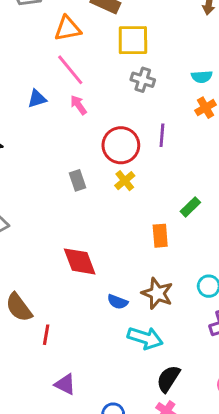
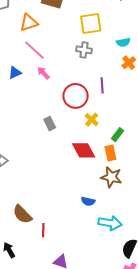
yellow square: (133, 40) -> (91, 23), moved
yellow cross: (125, 181) -> (92, 120), moved
green rectangle: (190, 207) -> (117, 135), moved
red diamond: (80, 261) -> (84, 150), moved
brown star: (157, 293) -> (111, 177), moved

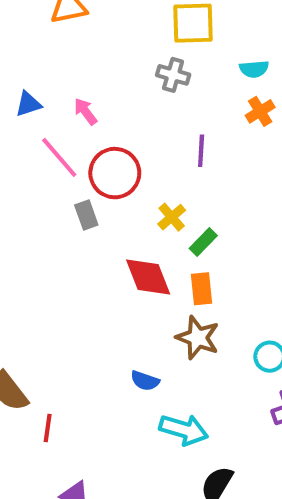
pink line: (34, 50) -> (59, 157), moved
red circle: (76, 96) -> (115, 173), moved
green rectangle: (117, 135) -> (203, 242), moved

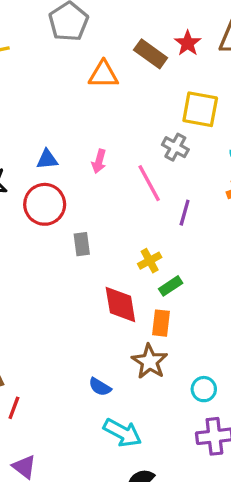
blue triangle: (28, 104) -> (47, 159), moved
pink arrow: (85, 111) -> (99, 161), turned -140
pink line: (59, 157) -> (149, 183), moved
red circle: (115, 173) -> (45, 204), moved

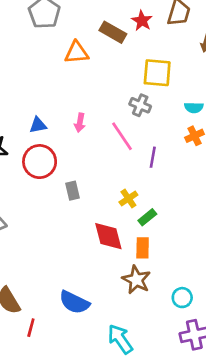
blue semicircle: (100, 387) -> (74, 302), moved, size x1.6
cyan arrow: (123, 433) -> (120, 339), turned -148

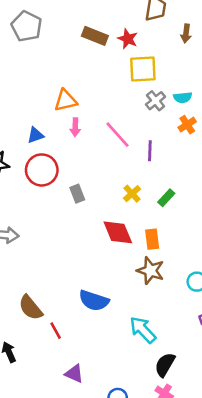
red star: (142, 21) -> (128, 39), moved
orange triangle: (77, 53) -> (66, 101), moved
gray cross: (140, 105) -> (156, 101), moved, turned 36
green rectangle: (147, 217) -> (166, 198), moved
red line: (31, 328) -> (56, 331), turned -36

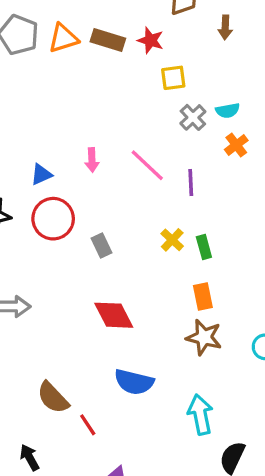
yellow square: (143, 69) -> (173, 78), size x0.7
orange triangle: (66, 101) -> (63, 38), moved
green rectangle: (166, 198) -> (204, 247), moved, turned -54
red diamond: (118, 232) -> (114, 315), moved
cyan arrow: (143, 330) -> (200, 415), turned 36

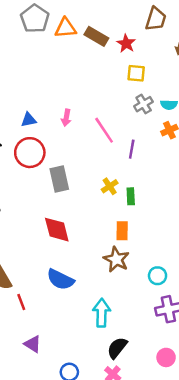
gray rectangle: (101, 245) -> (59, 179), size x1.5

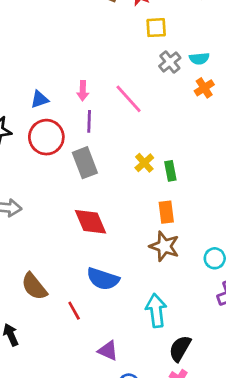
purple line: (132, 149) -> (89, 121), moved
red line: (21, 302) -> (74, 311), moved
purple triangle: (33, 344) -> (108, 351), moved

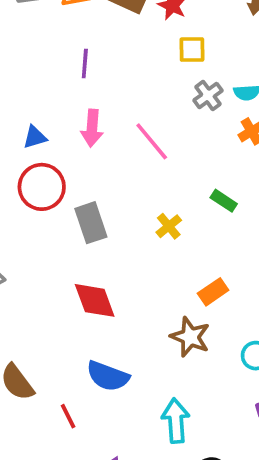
pink arrow: (83, 91) -> (92, 128), size x1.4
purple line: (89, 121) -> (85, 63), moved
green rectangle: (170, 171) -> (224, 201), moved, turned -48
orange rectangle: (166, 212) -> (213, 292), moved, turned 60

